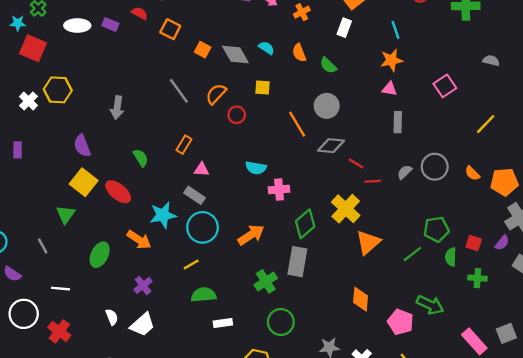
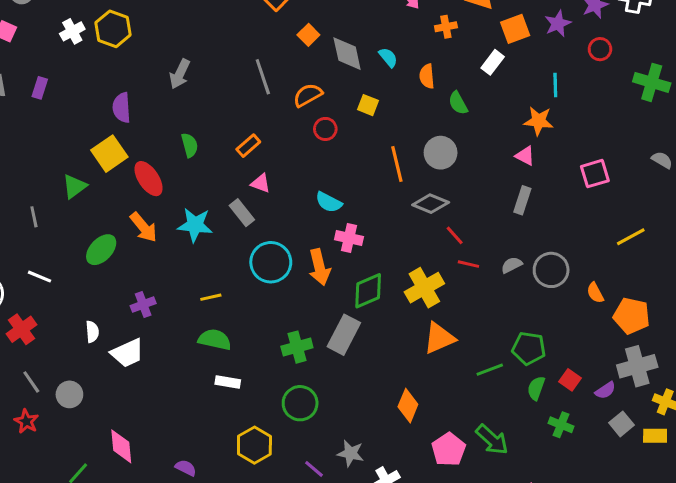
cyan circle: (203, 227) -> (271, 262), moved
orange arrow: (251, 235) -> (319, 267), moved, turned 92
orange arrow: (139, 240) -> (144, 227), moved

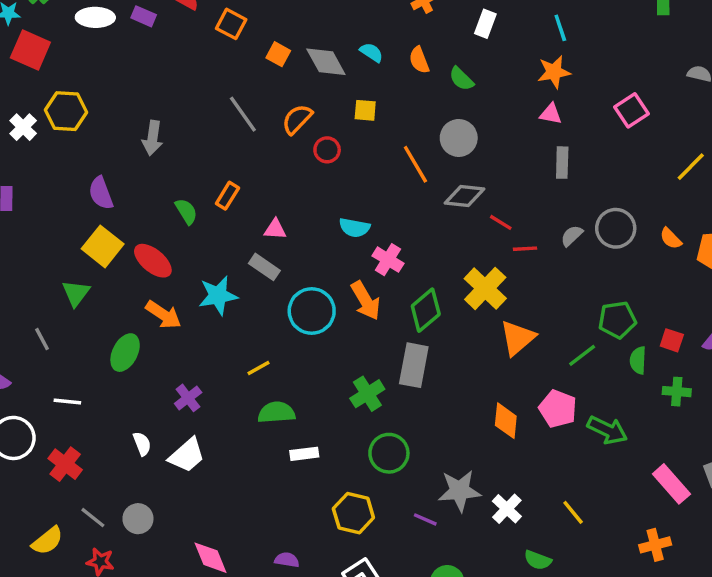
orange rectangle: (248, 146) -> (227, 196), moved
pink cross: (349, 238) -> (388, 260), turned 36
pink pentagon: (449, 449) -> (558, 409), moved
gray star: (351, 453) -> (460, 491), size x1.4

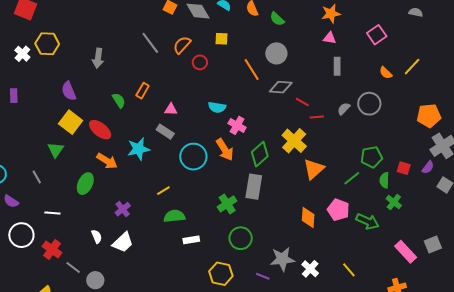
orange semicircle: (671, 238) -> (386, 73), moved
green cross: (677, 392) -> (394, 202), moved, turned 35
gray line: (93, 518) -> (73, 267), moved

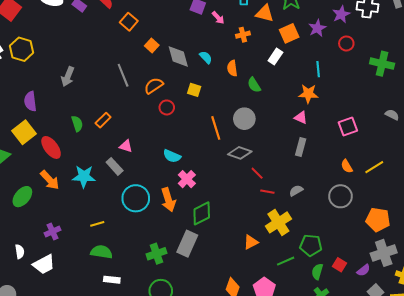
gray circle: (369, 104) -> (341, 196), moved
yellow cross: (294, 141) -> (278, 222), moved
orange triangle: (314, 169) -> (251, 242), size x0.7

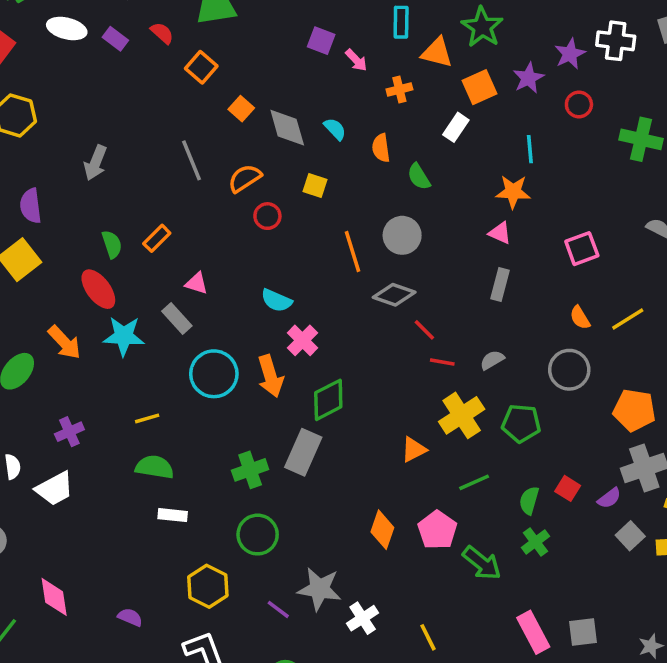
red ellipse: (51, 147) -> (98, 289), moved
green pentagon: (311, 245) -> (521, 423), moved

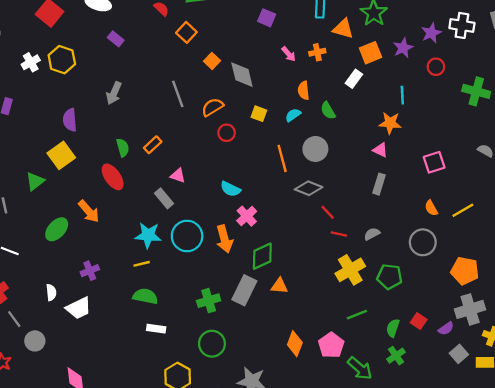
purple rectangle: (115, 39) -> (116, 39), moved
pink arrow: (356, 60) -> (289, 54), moved
cyan semicircle: (335, 129) -> (293, 115), moved, turned -84
cyan star: (124, 336) -> (148, 235), moved
orange triangle: (414, 449) -> (279, 286), moved, turned 30

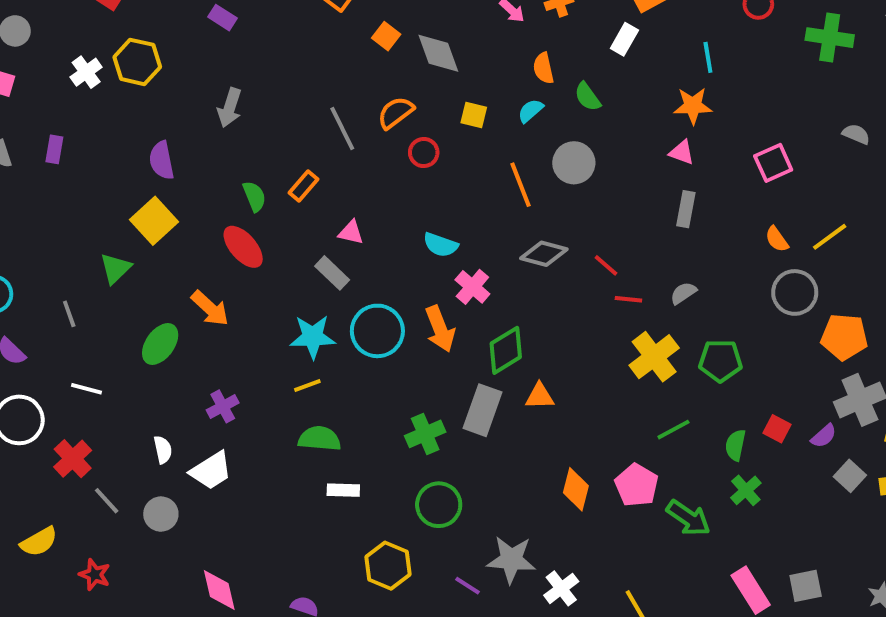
gray line: (178, 94) -> (342, 129), moved
gray diamond: (309, 188) -> (544, 254), moved
gray circle: (423, 242) -> (795, 292), moved
gray circle: (35, 341) -> (161, 514), moved

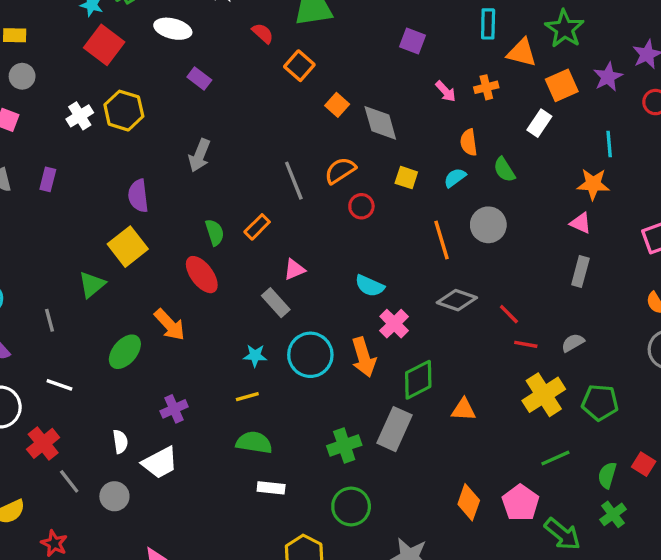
pink triangle: (351, 232) -> (294, 269), turned -40
cyan star: (313, 337) -> (255, 356), size x0.6
orange triangle: (540, 396) -> (464, 410), moved

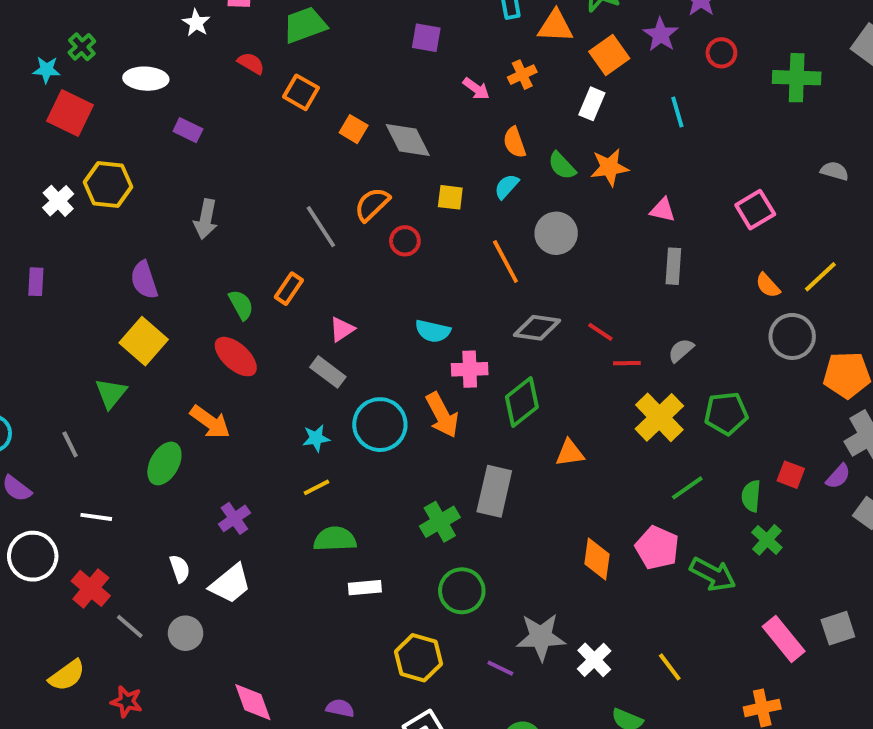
orange star: (593, 184) -> (609, 167), moved
pink cross: (394, 324) -> (470, 369), turned -36
green diamond: (418, 380) -> (522, 402), moved

